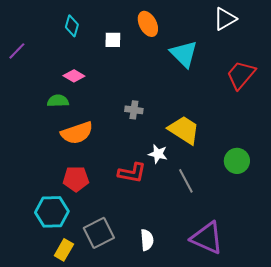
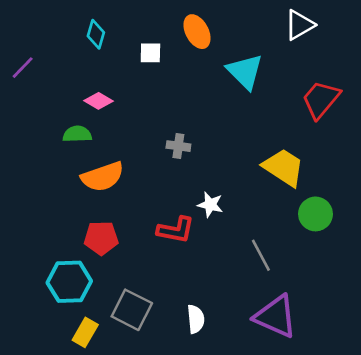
yellow trapezoid: (184, 130) -> (284, 167), moved
gray line: (186, 181) -> (261, 255), moved
gray square: (99, 233) -> (132, 310), turned -36

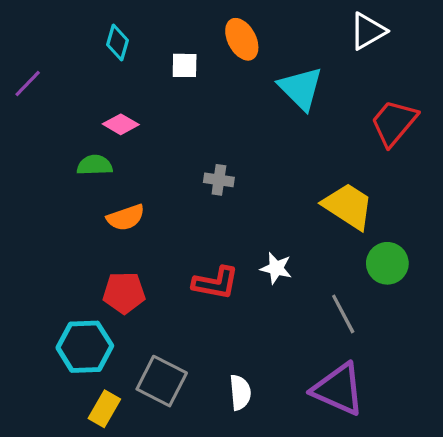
orange semicircle: (103, 177) -> (126, 218), size x0.7
white star: (210, 205) -> (276, 268), moved
gray line: (261, 255) -> (343, 314), moved

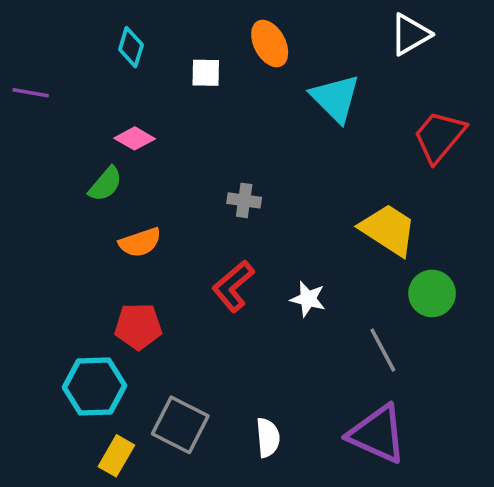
purple line: (28, 83) -> (31, 93), turned 56
green semicircle: (95, 165) -> (105, 184), turned 132
red L-shape: (216, 283) -> (233, 286), moved, turned 129

